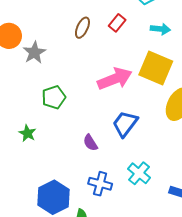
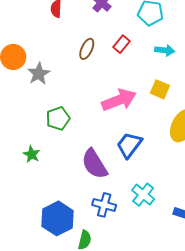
yellow square: (156, 68) -> (160, 89), size x0.6
purple semicircle: (90, 143) -> (94, 164), size x1.8

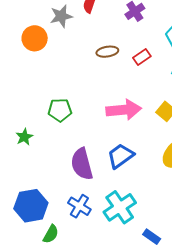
brown ellipse: (87, 49) -> (107, 52), turned 40
gray star: (39, 74) -> (61, 16), moved
cyan cross: (143, 195) -> (120, 207), size x1.4

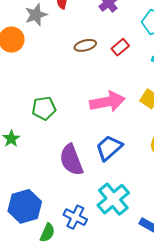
blue cross: (79, 206) -> (75, 217), moved

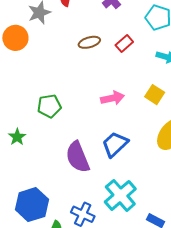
pink arrow: (107, 102) -> (113, 98), size x0.7

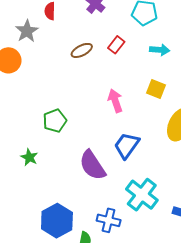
pink arrow: (113, 98) -> (115, 101), turned -85

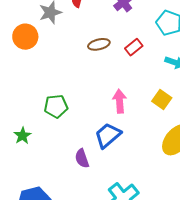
blue trapezoid: (127, 145) -> (108, 135), moved
purple semicircle: (92, 165) -> (82, 158), size x0.6

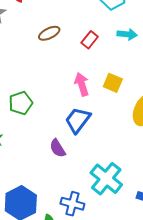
red rectangle: (134, 47) -> (90, 40), moved
yellow square: (162, 99) -> (113, 83), moved

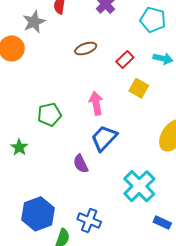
yellow square: (113, 83) -> (139, 88), moved
pink arrow: (82, 84) -> (96, 103), moved
cyan cross: (106, 179) -> (139, 186), moved

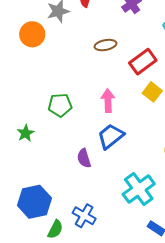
red rectangle: (125, 60) -> (143, 62), size x1.5

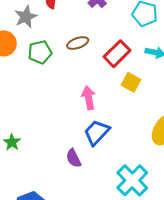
green pentagon: (60, 105) -> (40, 52), moved

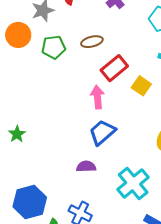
red rectangle: (117, 54) -> (114, 68), moved
purple semicircle: (73, 158) -> (86, 166), moved, turned 108

